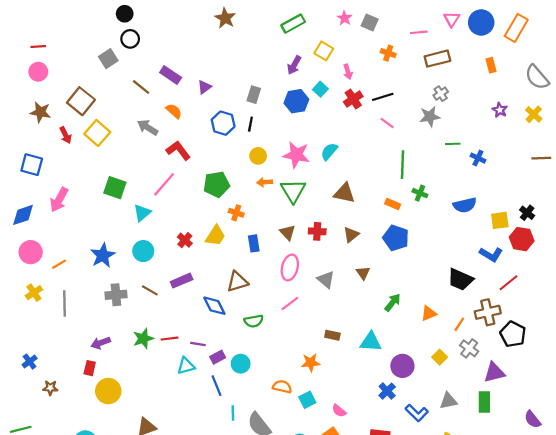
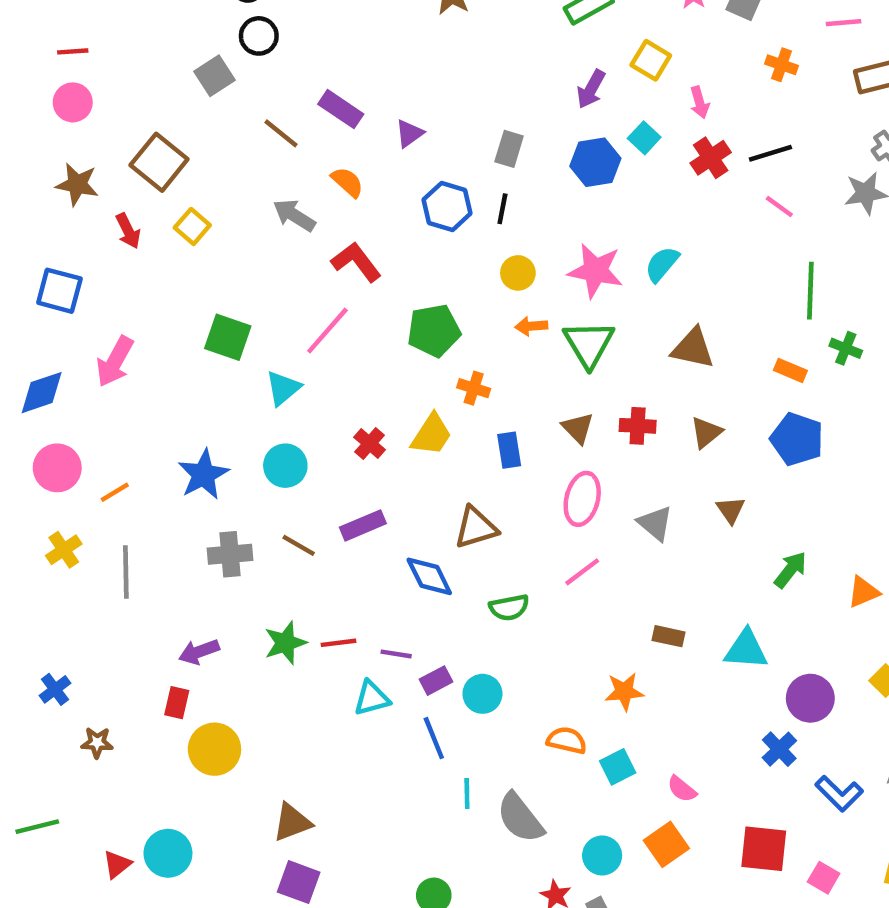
yellow square: (97, 133) -> (192, 226), size x0.7

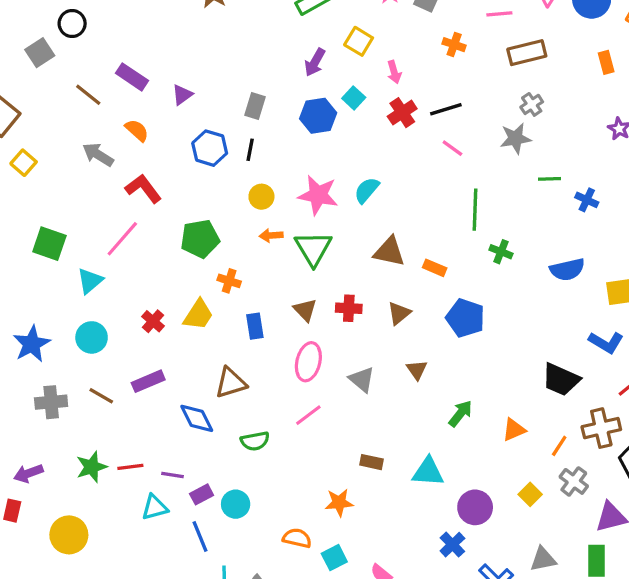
orange rectangle: (790, 370) -> (435, 268), moved
yellow circle: (214, 749) -> (69, 535), moved

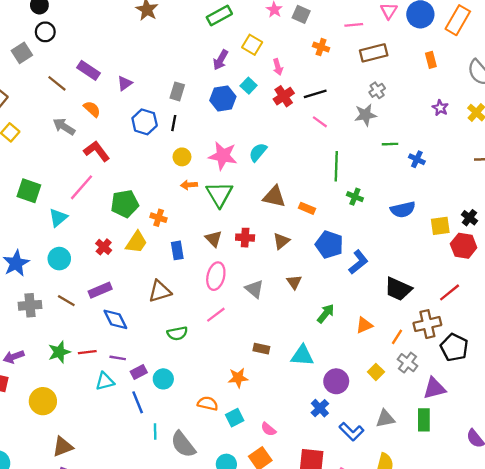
green pentagon: (200, 239) -> (125, 204), moved
blue L-shape: (606, 342) -> (358, 262), moved, turned -70
blue diamond: (197, 418) -> (115, 319), moved

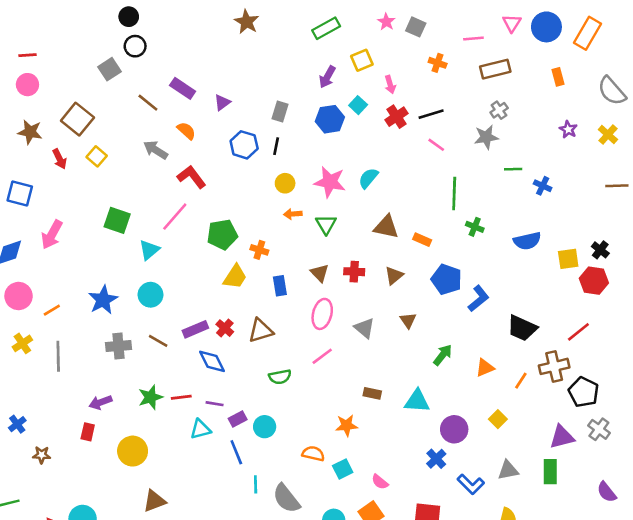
yellow square: (252, 45) -> (362, 60), turned 36
green triangle: (219, 194) -> (326, 224), size x0.7
red cross: (104, 247) -> (225, 328), moved
gray cross: (408, 363) -> (599, 429), moved

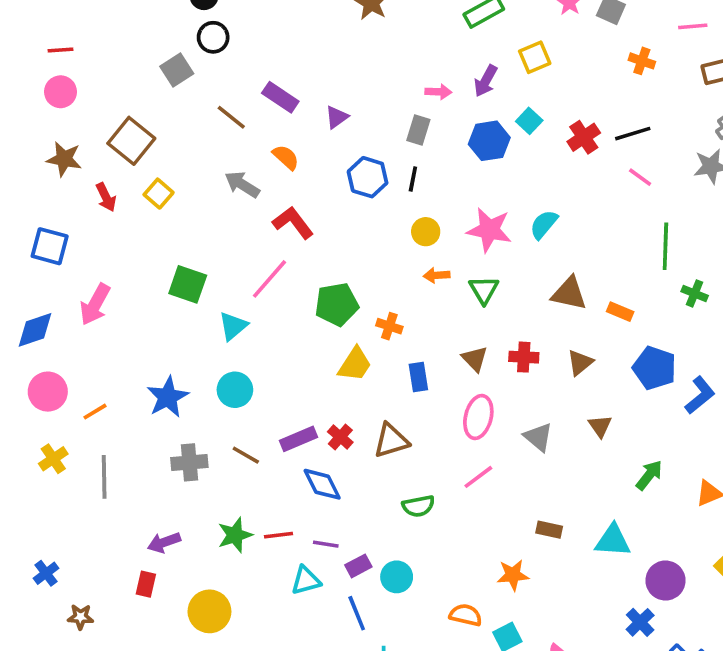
pink arrow: (390, 85) -> (438, 92), moved, turned -72

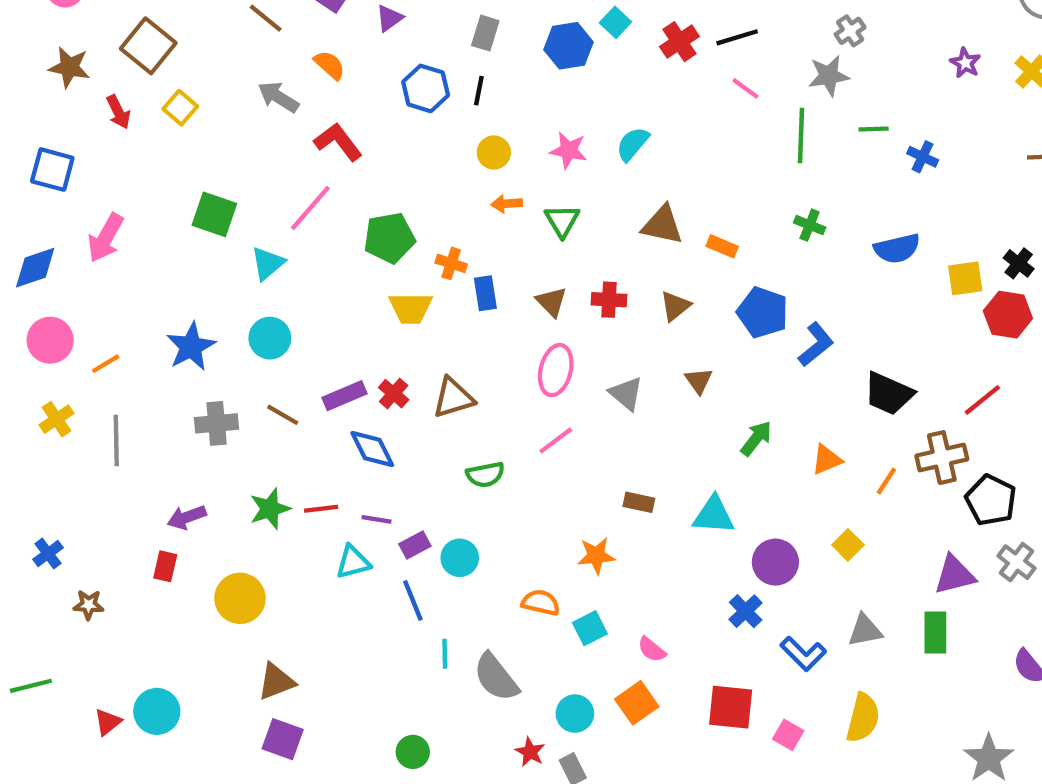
pink star: (489, 230) -> (569, 150), size x0.7
green line: (665, 246) -> (801, 135), moved
yellow trapezoid: (355, 364) -> (411, 308), turned 57
blue rectangle: (418, 377) -> (485, 293), moved

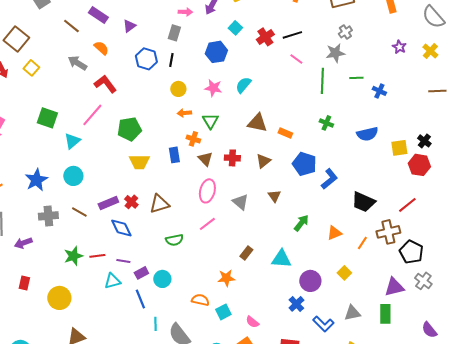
blue hexagon: (569, 46) -> (216, 52), moved
orange cross: (451, 263) -> (193, 139), moved
brown rectangle: (639, 502) -> (246, 253), turned -64
purple arrow: (187, 517) -> (23, 243), moved

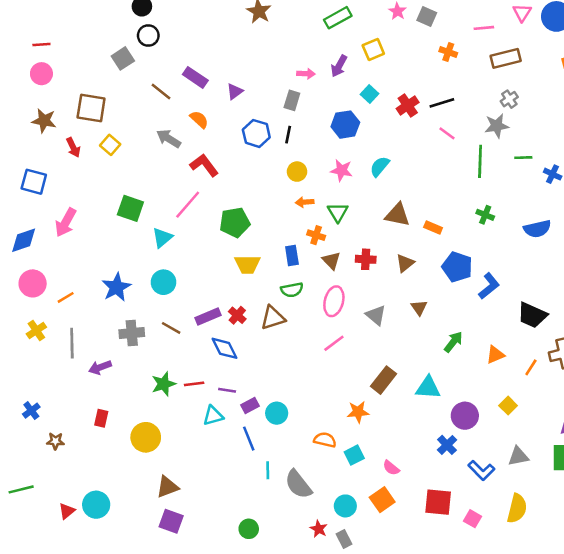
brown square: (16, 39) -> (91, 108), turned -30
green semicircle: (174, 240) -> (292, 290), moved
brown rectangle: (246, 253) -> (383, 380), size x1.5

